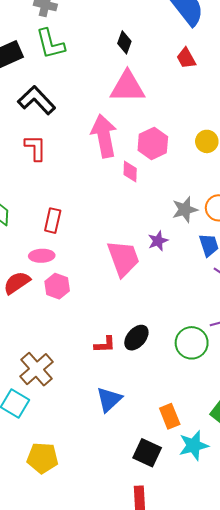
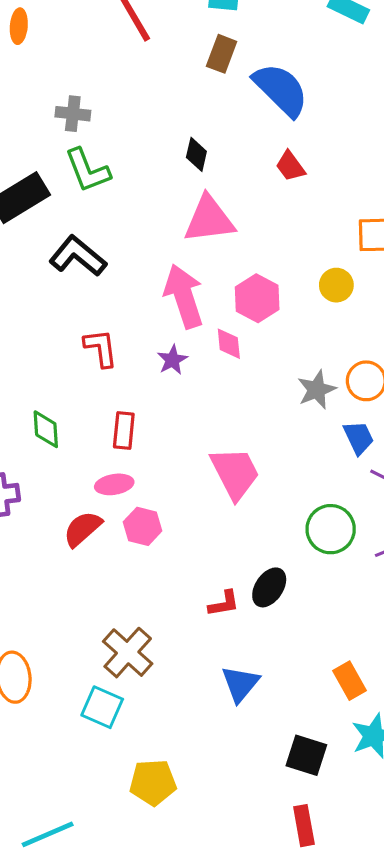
red L-shape: (35, 148) -> (101, 348), moved
purple star: (158, 241) -> (172, 360), moved
green circle: (192, 343) -> (331, 529), moved
orange rectangle: (170, 416) -> (350, 681), moved

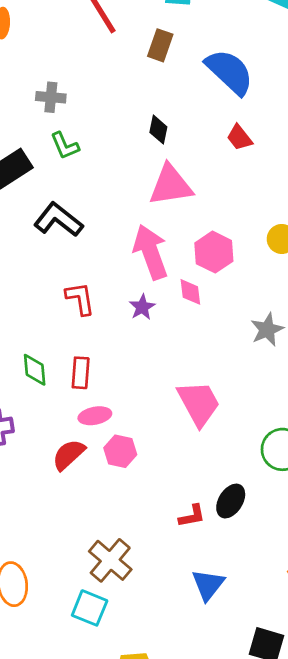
brown rectangle: (222, 54) -> (160, 45), moved
green L-shape: (87, 170) -> (65, 146), size x0.7
red rectangle: (124, 431) -> (81, 373), moved

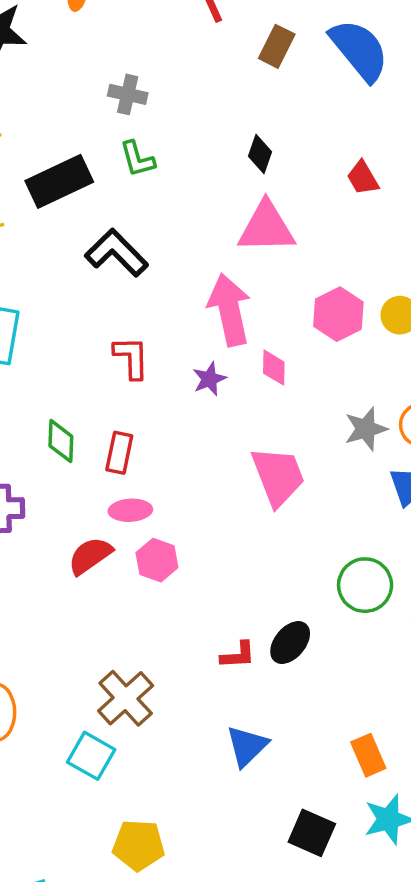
blue semicircle: (229, 72) -> (359, 50), moved
pink hexagon: (214, 252) -> (338, 314), moved
pink trapezoid: (199, 403) -> (278, 476), moved

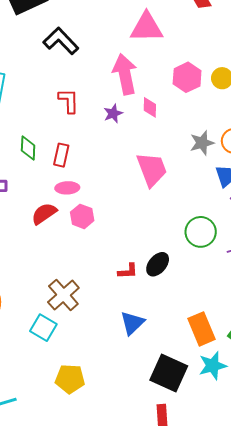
orange rectangle: (368, 755) -> (202, 329), size x1.4
black square: (312, 833) -> (169, 373), size x1.4

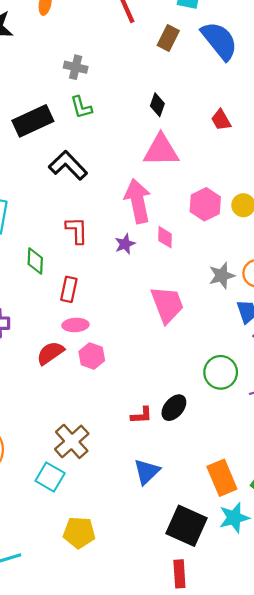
green diamond: (28, 148) -> (35, 261), moved

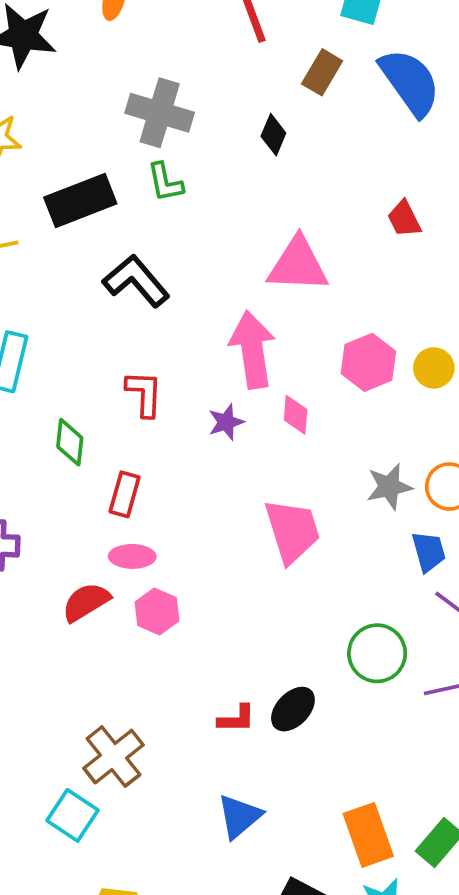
gray cross: (76, 67) -> (160, 113), size x1.6
black diamond: (157, 105) -> (273, 135), moved

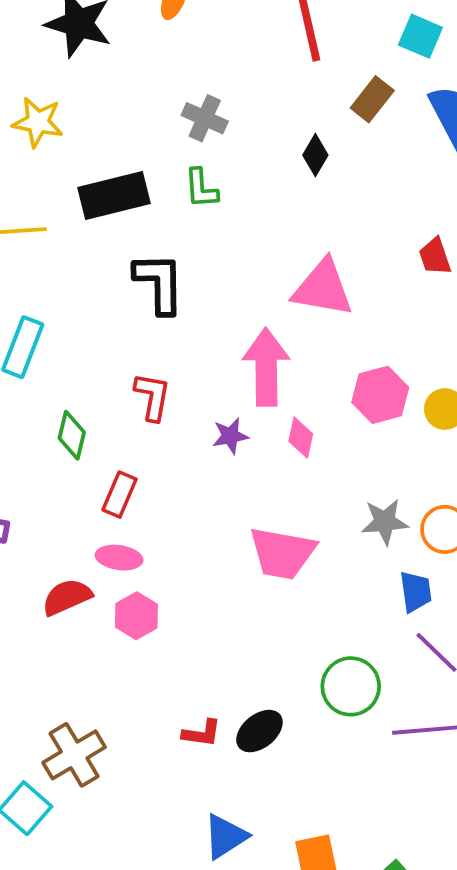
gray cross: (160, 113) -> (205, 118), size x0.7
black L-shape: (136, 281) -> (159, 283), turned 32
pink trapezoid: (292, 531) -> (282, 553), turned 110
blue triangle: (239, 816) -> (225, 836), moved

